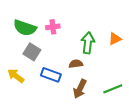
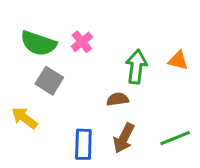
pink cross: (53, 27) -> (82, 42), turned -32
orange triangle: (115, 39) -> (178, 60), turned 40
blue rectangle: (51, 75) -> (83, 144), moved, turned 72

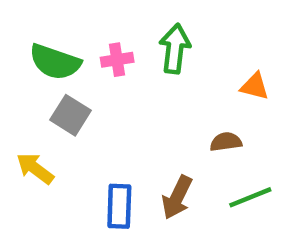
pink cross: (82, 42) -> (117, 60), turned 30
green arrow: (136, 67) -> (175, 49), moved
brown semicircle: (118, 99) -> (226, 142), moved

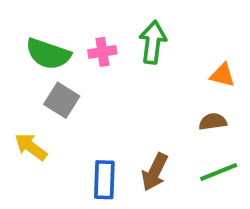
brown semicircle: (226, 142) -> (213, 122), moved

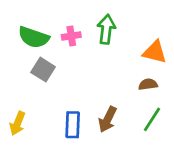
orange triangle: (222, 75) -> (155, 52), size x1.4
yellow arrow: (31, 147) -> (17, 123), moved, turned -105
green line: (219, 172) -> (152, 119), turned -35

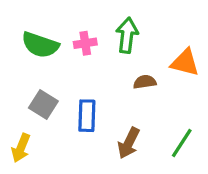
gray square: (43, 70) -> (43, 104), moved
brown semicircle: (148, 84) -> (145, 82), moved
blue rectangle: (73, 125) -> (87, 116), moved

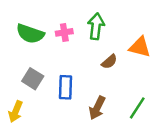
brown semicircle: (145, 82) -> (109, 62), turned 147

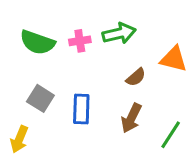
green arrow: (96, 26) -> (119, 33), turned 70
brown arrow: (97, 108) -> (131, 118), moved

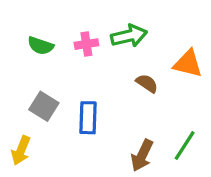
green semicircle: (37, 42) -> (41, 46), size x0.7
brown semicircle: (136, 77) -> (147, 83), turned -105
brown arrow: (131, 118) -> (142, 155), moved

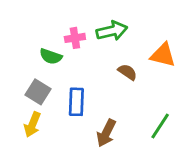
green semicircle: (41, 46) -> (51, 56), moved
yellow arrow: (21, 150) -> (32, 125), moved
brown arrow: (142, 155) -> (106, 133), moved

